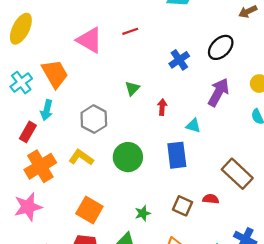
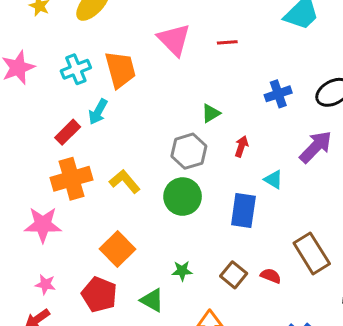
gray hexagon: (94, 119) -> (189, 151), moved

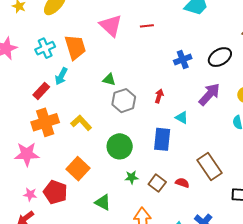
green triangle: (211, 113) -> (109, 80), moved, turned 48
green circle: (183, 197) -> (120, 146), moved
green star: (182, 271) -> (132, 177), moved
red pentagon: (99, 295) -> (55, 192), moved

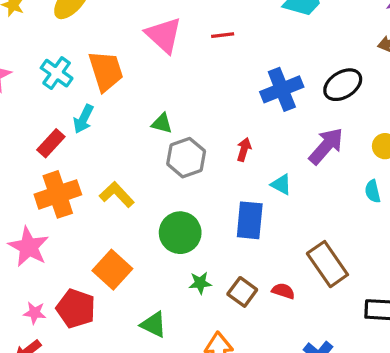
cyan cross: (45, 48) -> (57, 73), turned -30
blue cross: (183, 59) -> (282, 89), size x1.4
pink star: (27, 154) -> (29, 247), turned 30

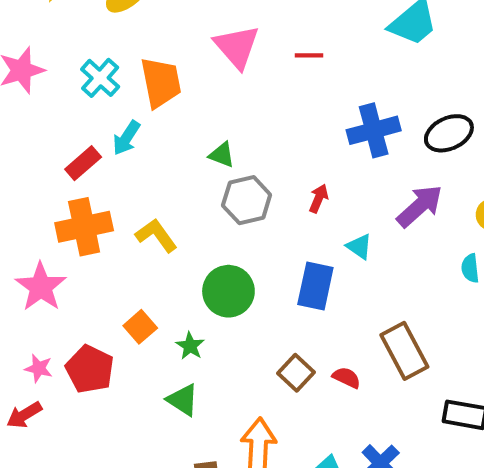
orange square: (112, 270) -> (140, 327), size x0.7
green star: (200, 283) -> (190, 346), moved, turned 30

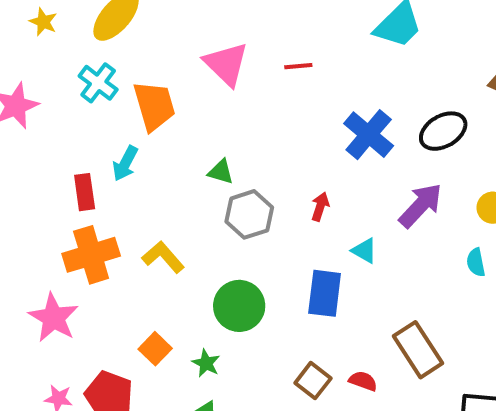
cyan cross: (100, 78) -> (98, 83), moved
blue cross: (374, 130) -> (369, 135), turned -30
red rectangle: (83, 163) -> (85, 192), turned -52

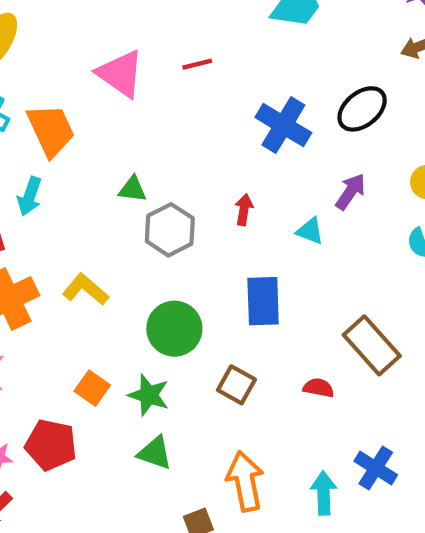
purple arrow: (421, 205) -> (350, 192), size x0.7
cyan triangle: (364, 251) -> (310, 231), moved
green star: (206, 363) -> (149, 395), size x1.4
brown square: (313, 381) -> (236, 385), moved

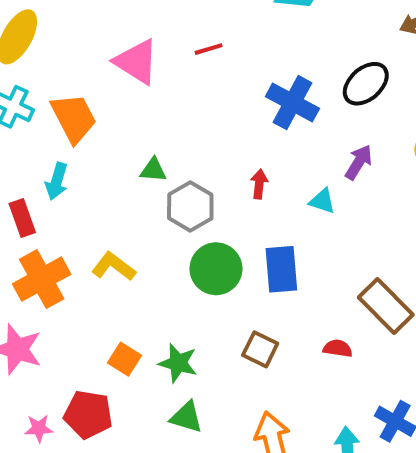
green circle: (174, 329) -> (216, 269), moved

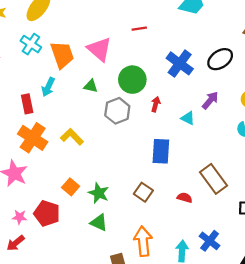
pink triangle: (137, 62) -> (99, 49), moved
green triangle: (153, 170) -> (91, 86), moved
green circle: (216, 269) -> (132, 80), moved
orange cross: (42, 279) -> (33, 138), turned -36

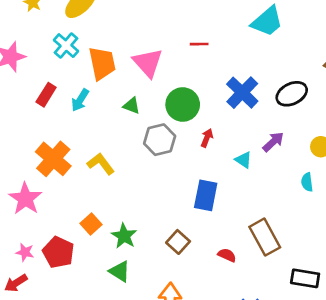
red rectangle: (27, 104) -> (46, 95), moved, turned 36

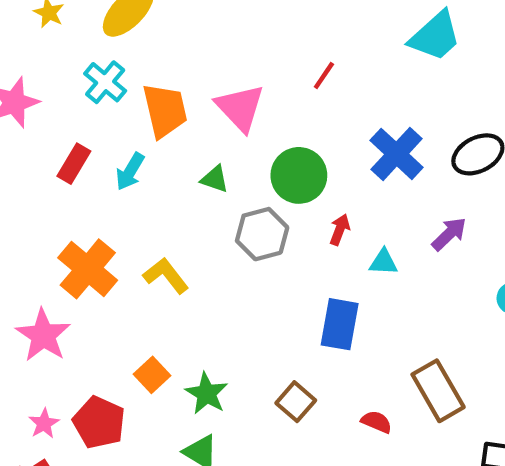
red line: (199, 44) -> (324, 76), turned -54
cyan triangle: (244, 160) -> (384, 262), moved, turned -30
pink star: (25, 252) -> (44, 423), turned 30

